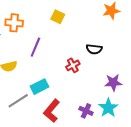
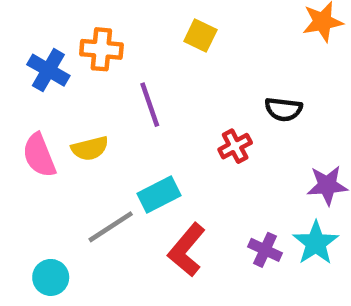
purple line: (35, 47) -> (150, 105), turned -42

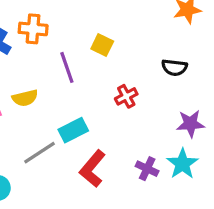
yellow square: (200, 35) -> (102, 45), moved
black semicircle: (283, 109) -> (174, 67), moved

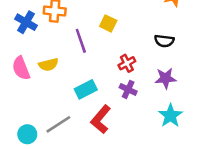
purple star: (190, 124) -> (165, 78), moved
gray line: (40, 153) -> (58, 124), moved
purple cross: (147, 169) -> (128, 89), moved

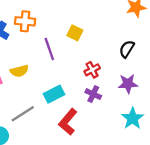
black semicircle: (164, 41) -> (127, 49), turned 114
gray line: (58, 124) -> (23, 114), moved

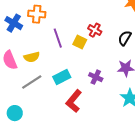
yellow square: (75, 33) -> (80, 42), moved
red cross: (92, 70) -> (95, 30), moved, turned -32
gray line: (23, 114) -> (32, 82), moved

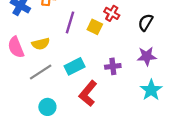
purple line: (58, 38) -> (70, 22), turned 36
purple cross: (96, 77) -> (113, 66), turned -32
cyan circle: (15, 113) -> (47, 107), moved

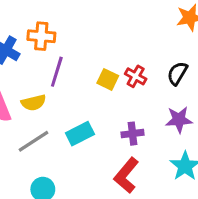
red cross: (112, 13) -> (136, 76), moved
purple line: (70, 22) -> (57, 72), moved
red L-shape: (88, 93) -> (126, 175), moved

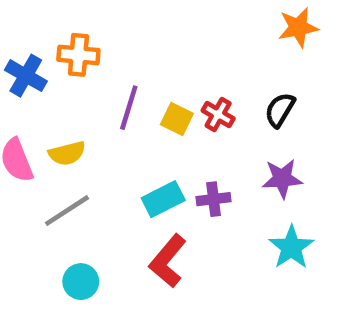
purple line: (57, 72) -> (129, 108), moved
cyan rectangle: (80, 134) -> (163, 199), moved
red L-shape: (126, 175) -> (168, 261), moved

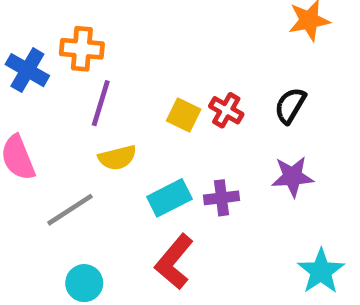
purple line: (129, 108) -> (101, 103), moved
yellow semicircle: (67, 153) -> (117, 158), moved
cyan star: (291, 247) -> (321, 271), moved

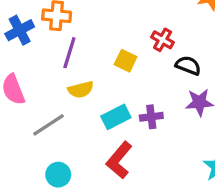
blue cross: (27, 70) -> (20, 30), turned 32
black semicircle: (290, 106) -> (188, 65), moved, turned 80
red cross: (226, 110) -> (163, 40), moved

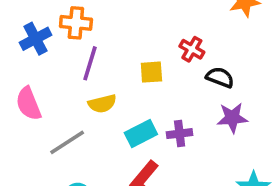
yellow square: (126, 61) -> (151, 72), turned -30

